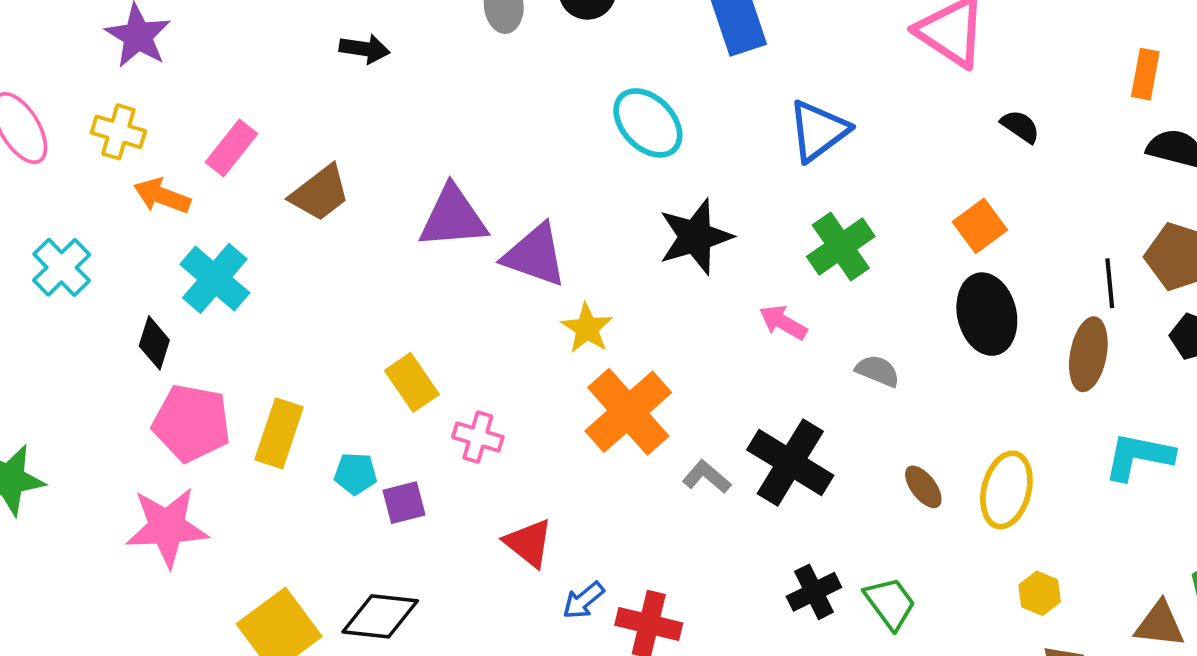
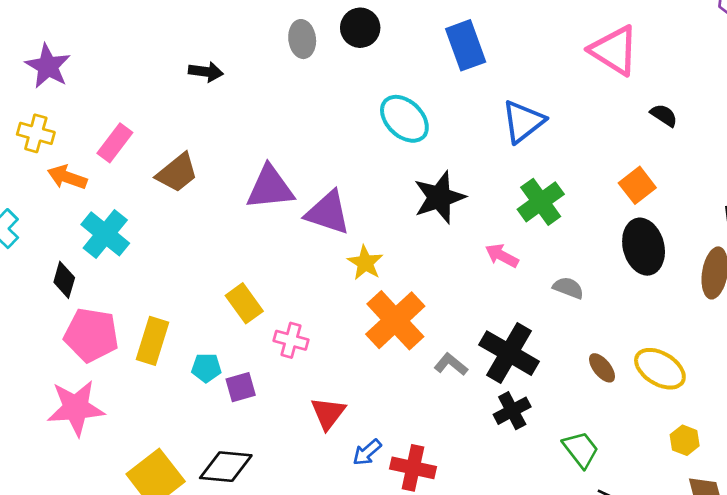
yellow ellipse: (1006, 490) -> (660, 369), turned -72
red triangle: (529, 543) -> (328, 413), turned 30
black cross: (814, 592) -> (512, 411), moved

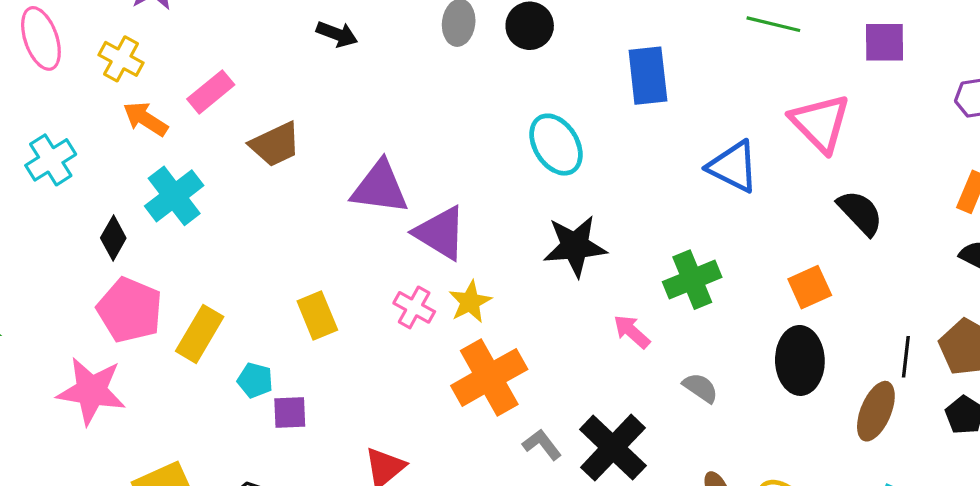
black semicircle: (664, 115) -> (860, 213), size x1.5
blue triangle: (523, 122) -> (733, 167), moved, turned 51
pink cross: (291, 340) -> (414, 307), moved

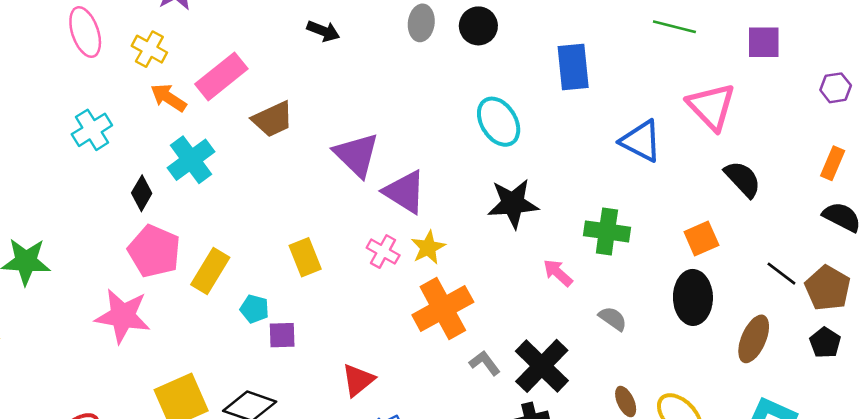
pink rectangle: (211, 92) -> (221, 76), size x1.4
purple triangle: (380, 188) -> (356, 155), turned 36
green cross: (692, 280) -> (607, 231), turned 30
black line: (906, 357) -> (781, 274), moved, turned -60

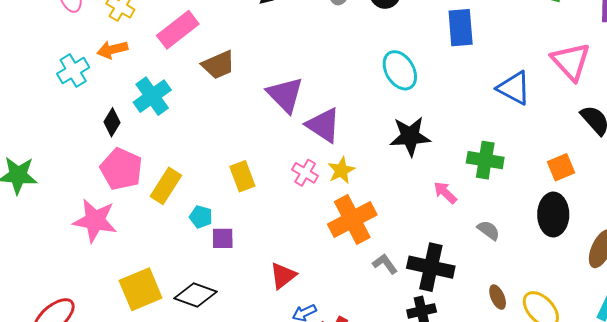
orange arrow: (169, 98) -> (112, 50), moved, turned -48
black cross: (542, 366) -> (431, 267), turned -33

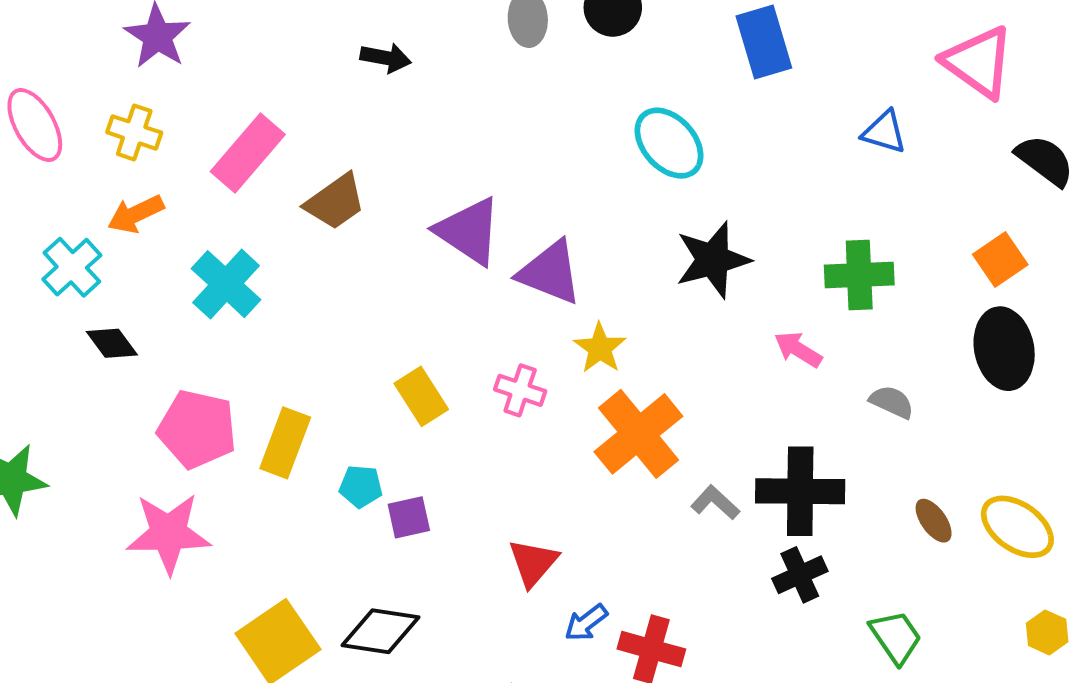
blue triangle: (514, 88) -> (884, 132), size x0.7
black diamond: (112, 122) -> (112, 343), moved, turned -56
pink cross: (305, 173) -> (520, 390), moved

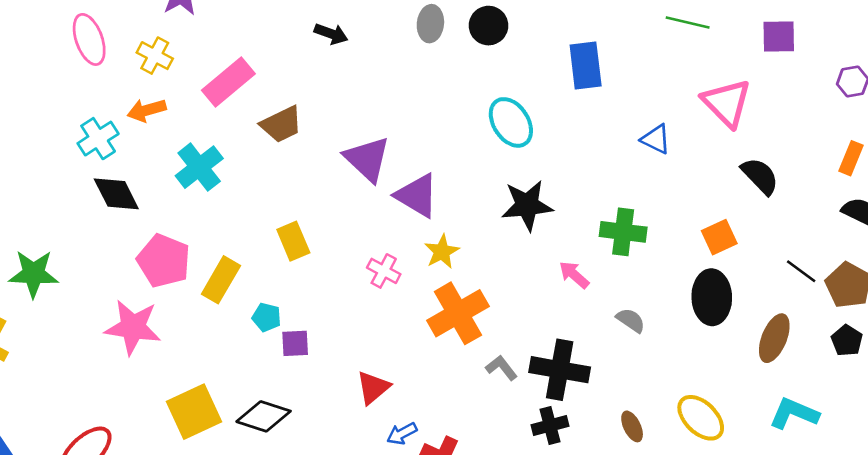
black diamond: (112, 343) -> (116, 194), size x1.4
yellow rectangle: (421, 396) -> (293, 241), moved
brown ellipse: (934, 521) -> (632, 426), moved

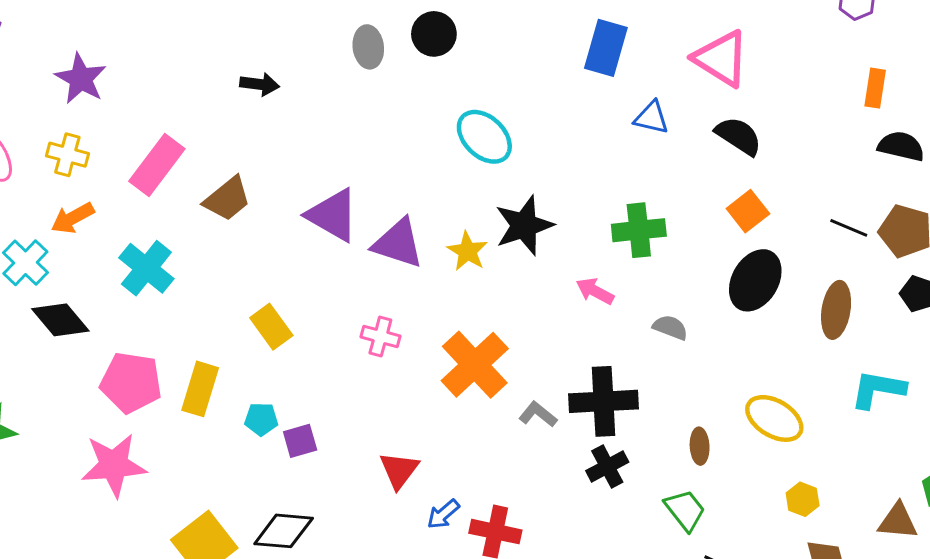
blue rectangle: (586, 65) -> (606, 48), moved, turned 36
black semicircle: (760, 176) -> (739, 136), moved
yellow star: (442, 252) -> (467, 251), moved
black ellipse: (712, 297) -> (755, 280), turned 45
brown ellipse: (632, 426) -> (700, 446), turned 36

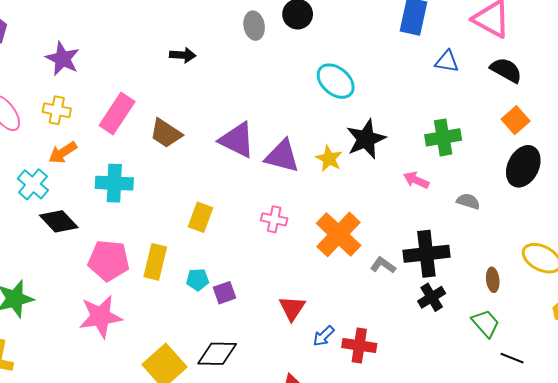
brown trapezoid: (227, 199) -> (166, 133), turned 76
cyan cross: (146, 268) -> (114, 183), turned -33
yellow rectangle: (271, 327) -> (200, 217), turned 60

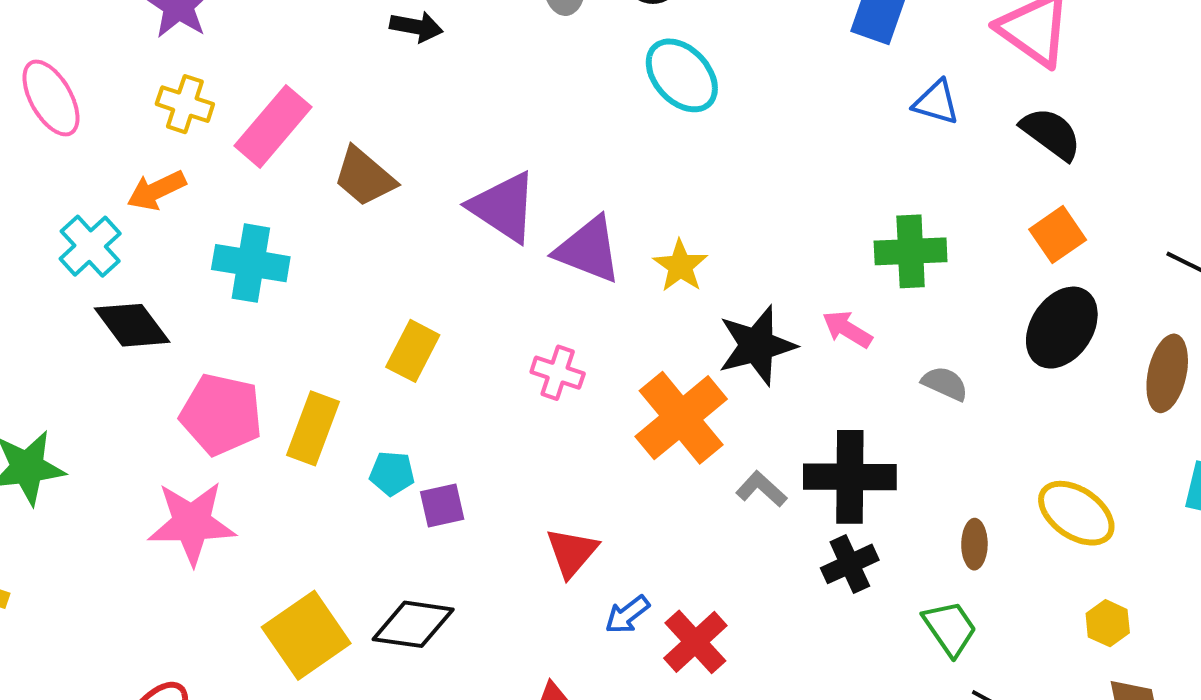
cyan ellipse: (336, 81) -> (682, 75), moved
yellow cross: (57, 110) -> (185, 104), moved
black star: (366, 139) -> (757, 345), moved
red cross: (359, 345) -> (695, 642), turned 32

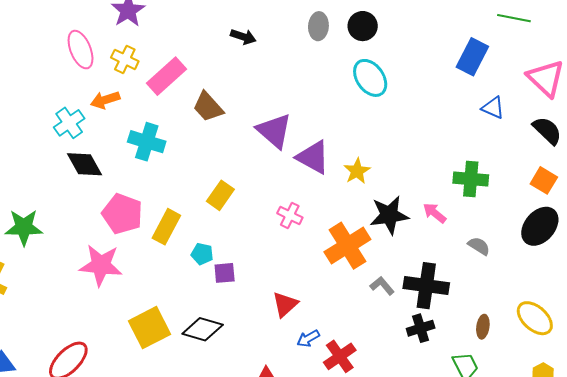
pink ellipse: (51, 98) -> (81, 50), moved
orange square: (1058, 235) -> (544, 180), turned -32

